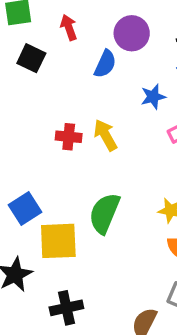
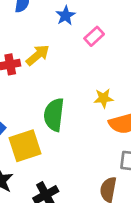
yellow arrow: (105, 135) -> (38, 55), turned 95

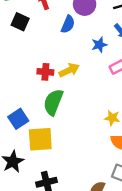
green semicircle: (54, 115) -> (53, 102), moved

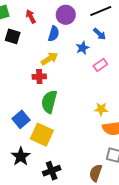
yellow arrow: (69, 70) -> (49, 59), moved
yellow square: (40, 139) -> (42, 135), turned 35

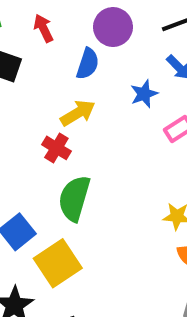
red cross: (39, 77) -> (56, 148), turned 32
yellow square: (42, 135) -> (58, 263), turned 30

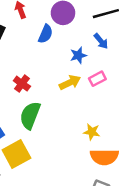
yellow arrow: (78, 113) -> (70, 82), moved

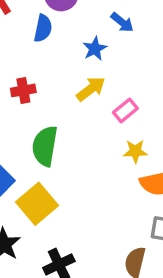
pink rectangle: (97, 79) -> (125, 110), moved
red cross: (22, 84) -> (23, 90), moved, turned -35

